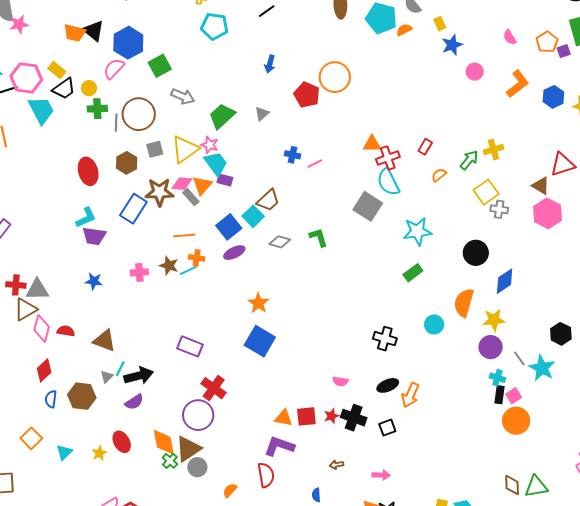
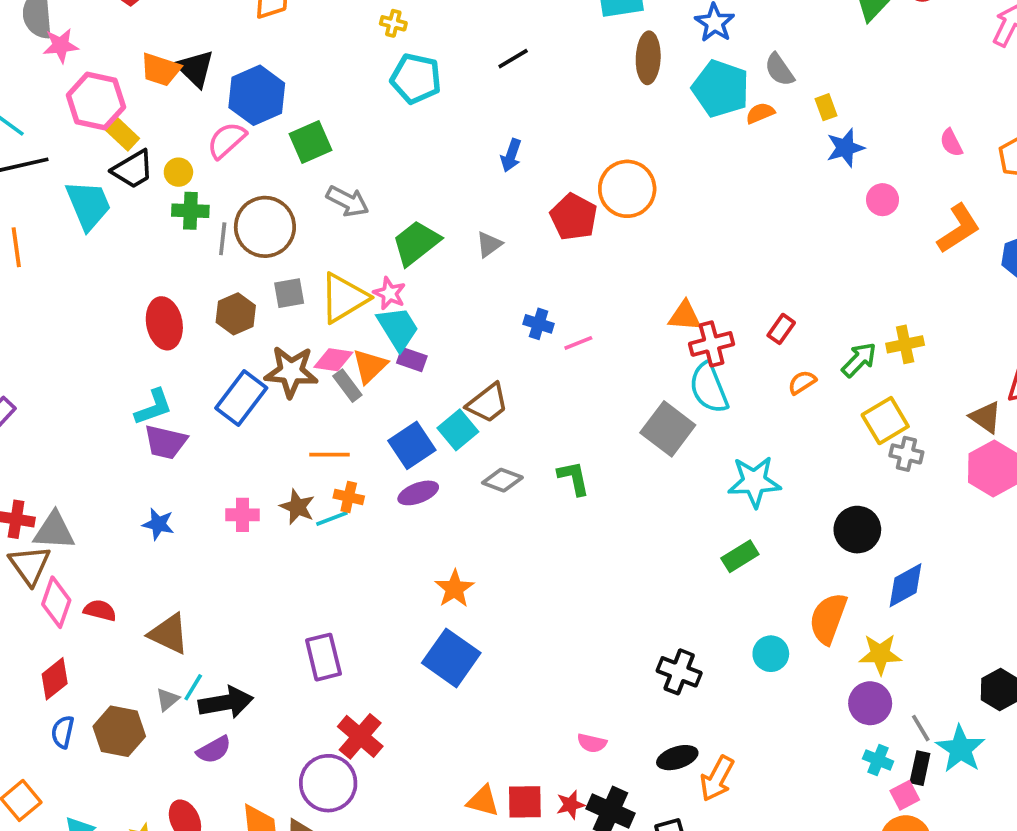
pink hexagon: (26, 78) -> (96, 101), moved
brown triangle: (25, 309) -> (30, 565), turned -40
purple rectangle: (190, 346) -> (323, 657), turned 50
black rectangle: (499, 395) -> (920, 768), moved

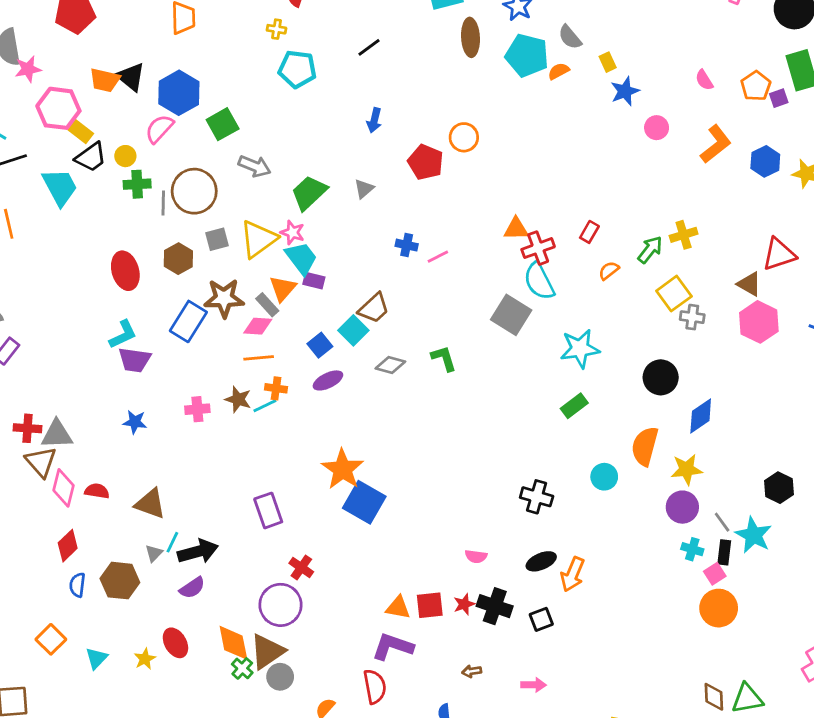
orange circle: (627, 189) -> (464, 137), size x0.7
pink diamond: (333, 360) -> (258, 326), moved
blue square: (412, 445) -> (320, 345), size x0.7
orange star: (455, 589) -> (343, 469), moved, size x1.4
red cross: (360, 736) -> (301, 568), size x0.7

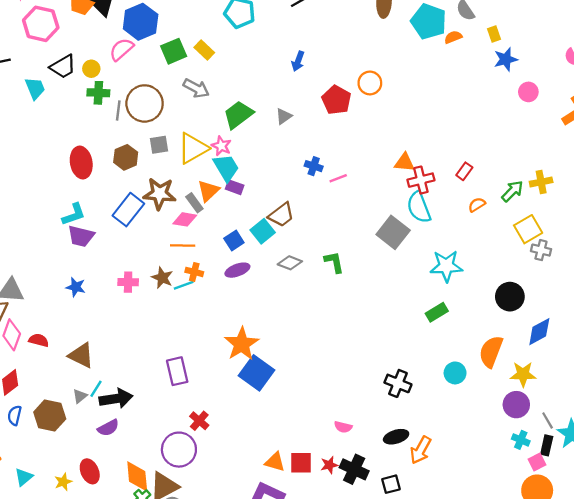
yellow rectangle: (81, 132) -> (204, 50), moved
cyan trapezoid: (60, 187) -> (35, 88), size x0.7

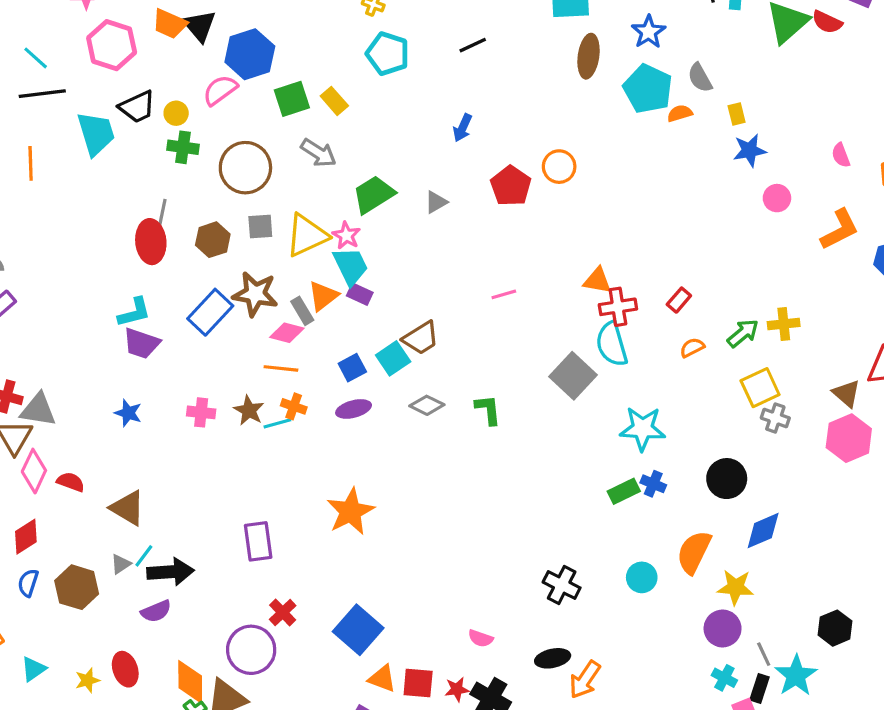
cyan trapezoid: (35, 88) -> (96, 133), size x1.4
gray line: (118, 110) -> (162, 213), moved
blue cross: (314, 166) -> (653, 484), moved
blue square: (257, 373) -> (358, 630), moved

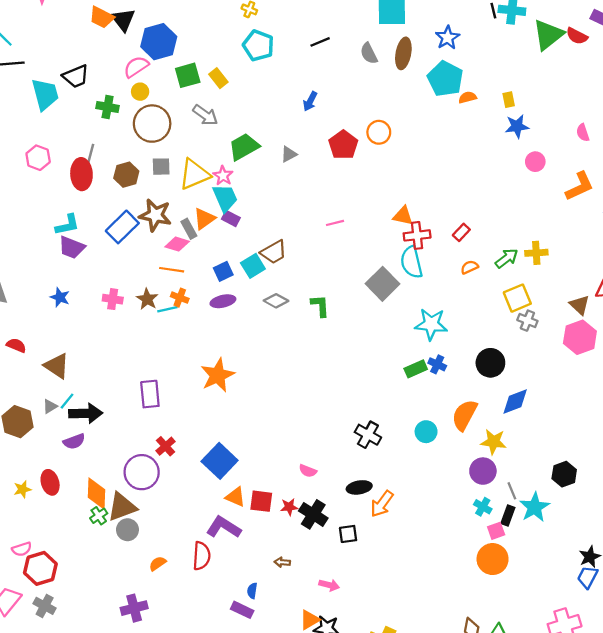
pink hexagon: (112, 45) -> (38, 158), moved, size x0.7
gray semicircle: (700, 78) -> (369, 53), moved
yellow circle: (176, 113) -> (140, 92), moved

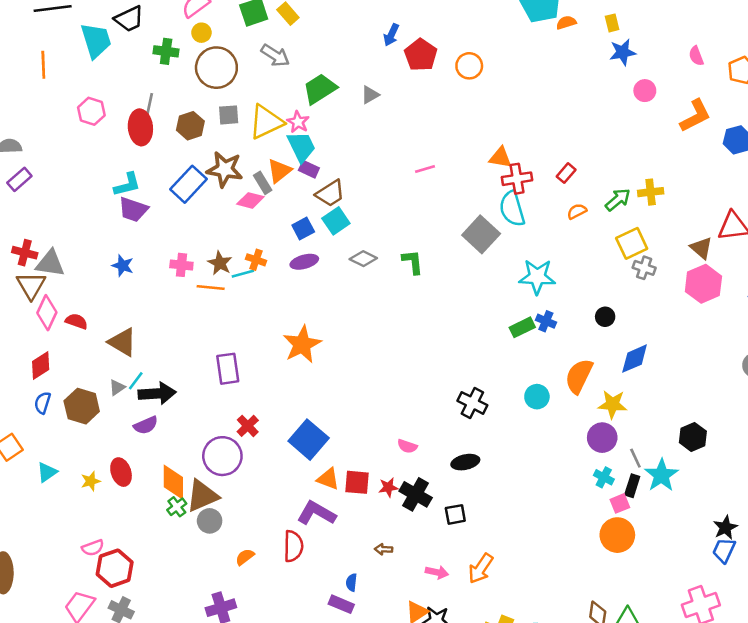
red pentagon: (343, 145) -> (421, 55), moved
brown trapezoid: (274, 252) -> (330, 193), moved
orange line: (172, 270) -> (211, 288), moved
black circle: (490, 363) -> (605, 317), size x0.6
orange arrow: (382, 504) -> (481, 569), moved

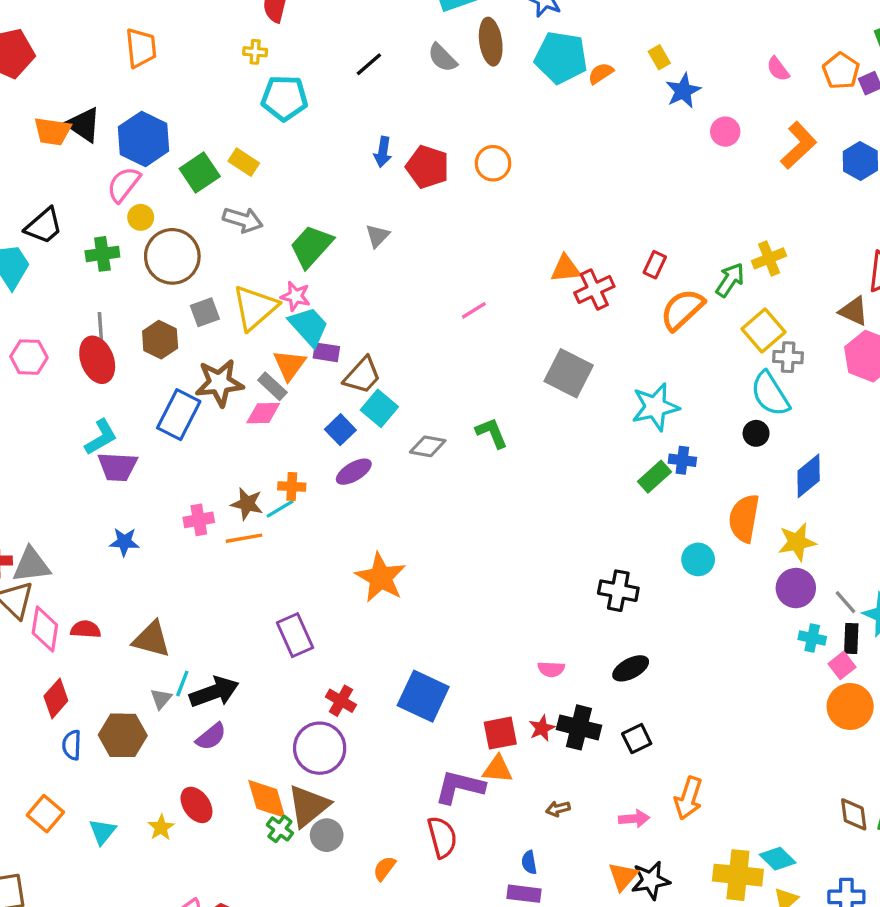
cyan semicircle: (512, 209) -> (770, 394), moved
orange semicircle: (577, 211) -> (682, 309), size x1.8
orange triangle: (328, 479) -> (497, 769), moved

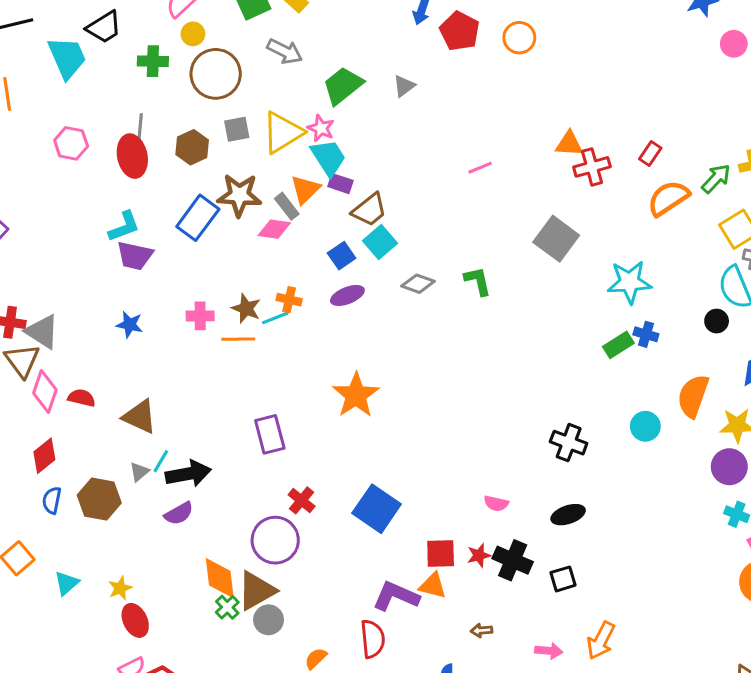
gray triangle: (31, 565) -> (42, 332), turned 30
red ellipse: (196, 805) -> (135, 620), moved

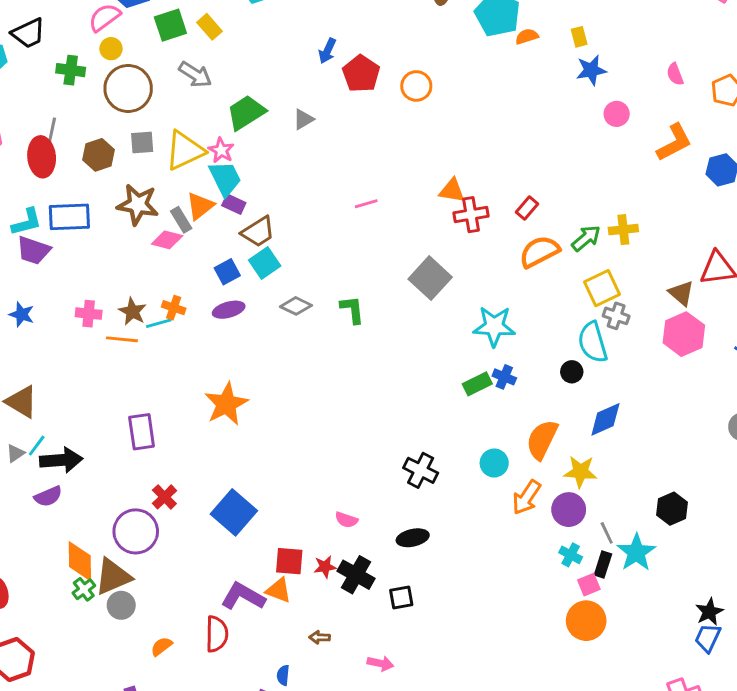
blue rectangle: (198, 218) -> (69, 217), moved, turned 45
orange arrow: (601, 641) -> (526, 497), moved

